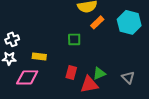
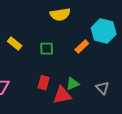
orange rectangle: (97, 22) -> (82, 46), moved
yellow rectangle: (39, 56) -> (15, 43), moved, turned 32

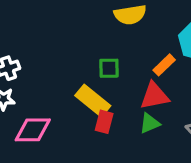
yellow rectangle: (15, 43) -> (93, 101), moved, size x1.5
red triangle: (62, 95) -> (154, 96), moved

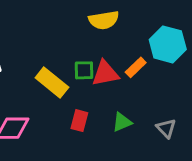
red triangle: (154, 96) -> (105, 73), moved
yellow rectangle: (93, 101) -> (52, 83), moved

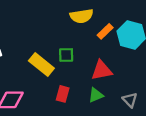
orange rectangle: (136, 67) -> (105, 31), moved
red triangle: (105, 73) -> (102, 70), moved

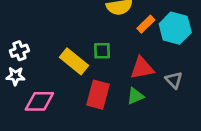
red rectangle: (63, 94) -> (98, 95), size x1.5
gray triangle: (130, 100) -> (174, 80), moved

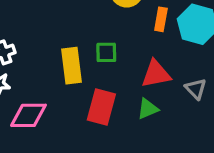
orange rectangle: (146, 24) -> (161, 19), turned -36
yellow rectangle: (74, 61) -> (72, 66), turned 44

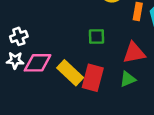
yellow rectangle: (72, 66) -> (70, 73), moved, turned -40
pink diamond: (28, 115) -> (38, 63), moved

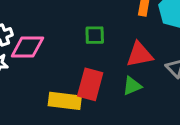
pink diamond: (38, 63) -> (27, 47), moved
yellow rectangle: (70, 73) -> (65, 101), moved, turned -36

